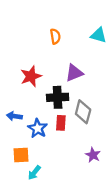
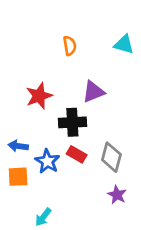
gray diamond: (83, 112) -> (111, 157), moved
red rectangle: (61, 123) -> (77, 154), turned -64
orange square: (21, 155) -> (18, 177), moved

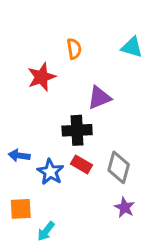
red star: (39, 96) -> (41, 77), moved
orange square: (18, 177) -> (21, 209), moved

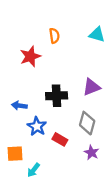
purple triangle: (99, 98) -> (91, 87), moved
blue arrow: (19, 156) -> (19, 106), moved
red rectangle: (82, 164) -> (60, 139), moved

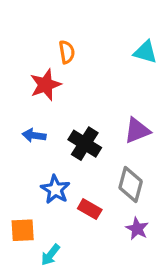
orange semicircle: (54, 36) -> (67, 52), moved
black cross: (57, 96) -> (85, 144), turned 35
blue arrow: (19, 106) -> (34, 135), moved

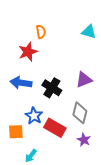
blue arrow: (34, 135) -> (21, 83), size x1.5
red rectangle: (90, 209) -> (55, 128), size x1.5
orange square: (23, 230) -> (16, 132), moved

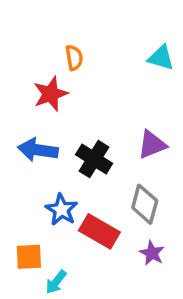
orange square: (16, 132) -> (29, 257), moved

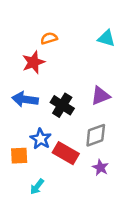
orange semicircle: (74, 58) -> (49, 38), turned -98
gray diamond: (145, 204) -> (96, 135), turned 55
orange square: (29, 257) -> (19, 156), moved

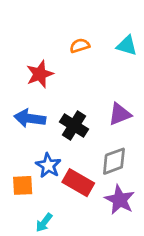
orange semicircle: (49, 38) -> (80, 46), moved
purple star: (100, 168) -> (120, 200), size x1.5

